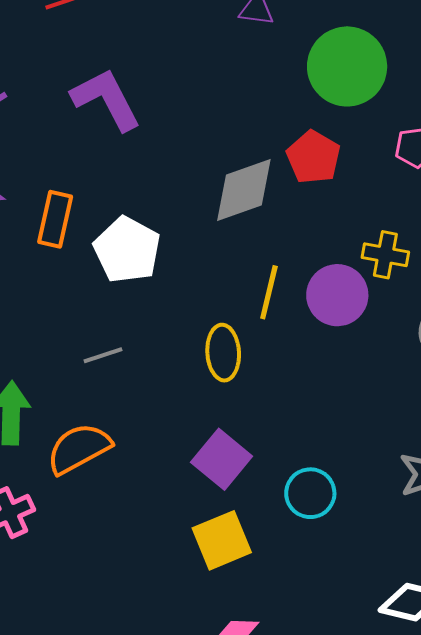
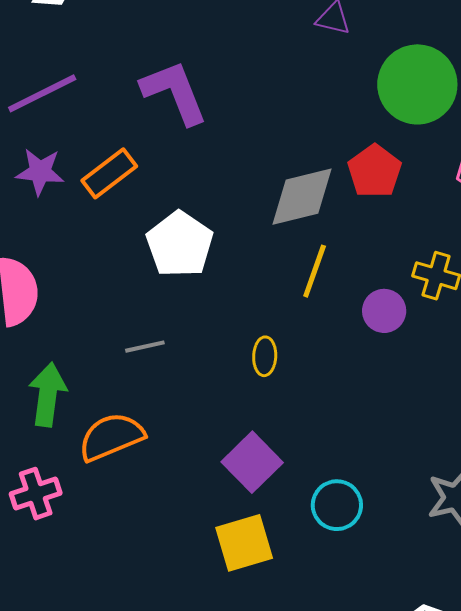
orange rectangle: (55, 219) -> (109, 173), moved, turned 34
yellow line: (269, 292) -> (315, 271), moved
purple circle: (337, 295) -> (384, 311), size x0.7
yellow ellipse: (223, 353) -> (265, 356), size x0.7

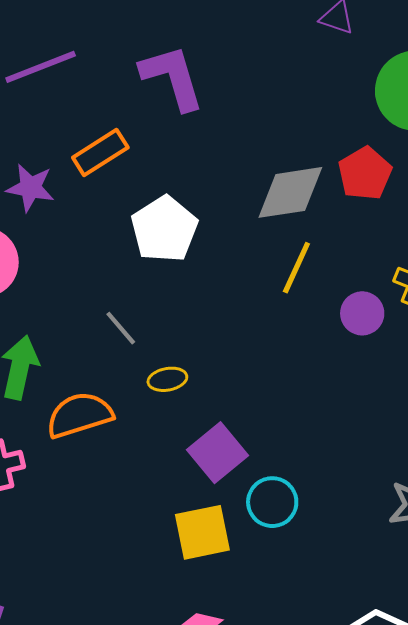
purple star: (40, 172) -> (30, 188), moved
gray line: (145, 347) -> (121, 328), turned 57
yellow ellipse: (265, 356) -> (167, 379), moved, turned 72
cyan circle: (337, 505) -> (272, 502), moved

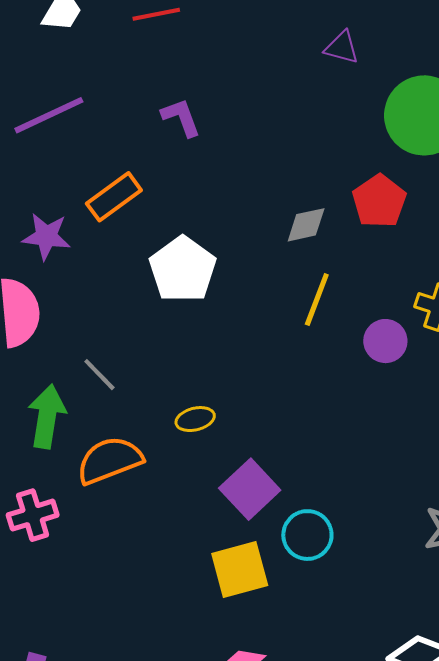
purple L-shape: (172, 77) -> (181, 117), size x0.6
gray diamond: (290, 192) -> (306, 225), size x0.6
gray line: (121, 328) -> (99, 375), moved

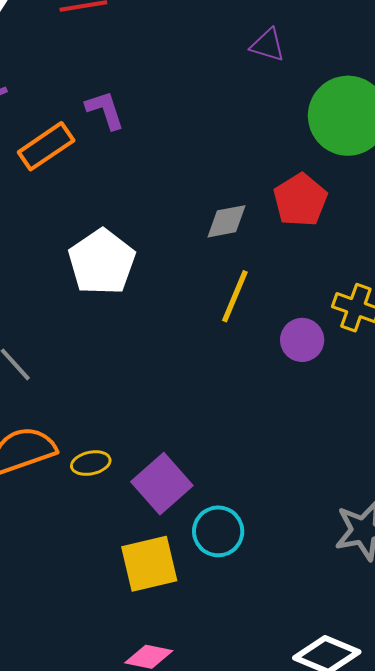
orange rectangle: (114, 197) -> (46, 146), moved
yellow ellipse: (195, 419) -> (91, 463), moved

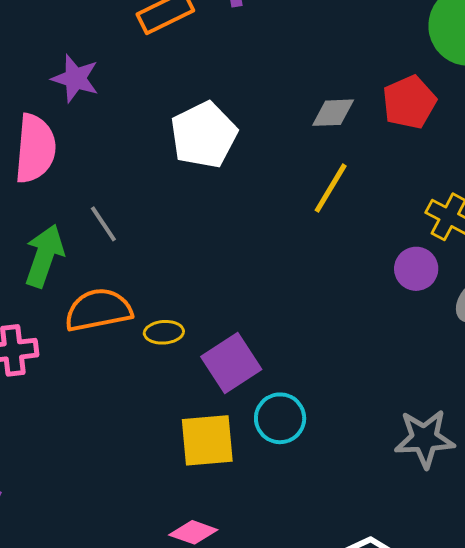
purple circle: (302, 340) -> (416, 269), moved

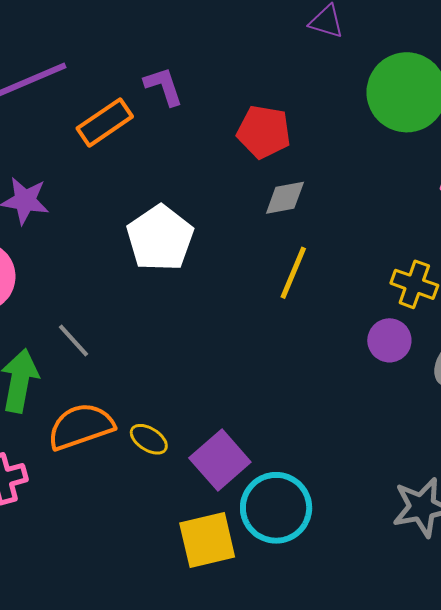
red pentagon: (409, 102) -> (264, 132), moved, turned -30
yellow ellipse: (164, 332) -> (149, 439), turned 45
cyan circle: (280, 418) -> (276, 508), size x1.4

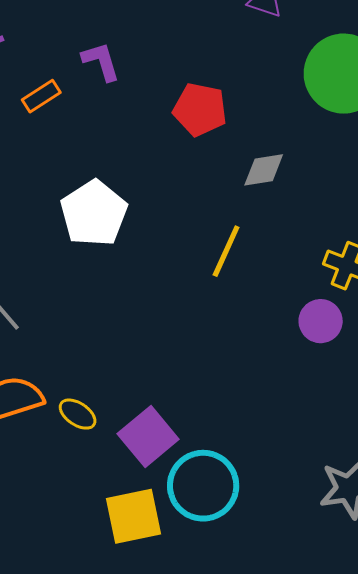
orange rectangle: (105, 122) -> (41, 96), size x0.7
gray diamond: (285, 198) -> (264, 170), moved

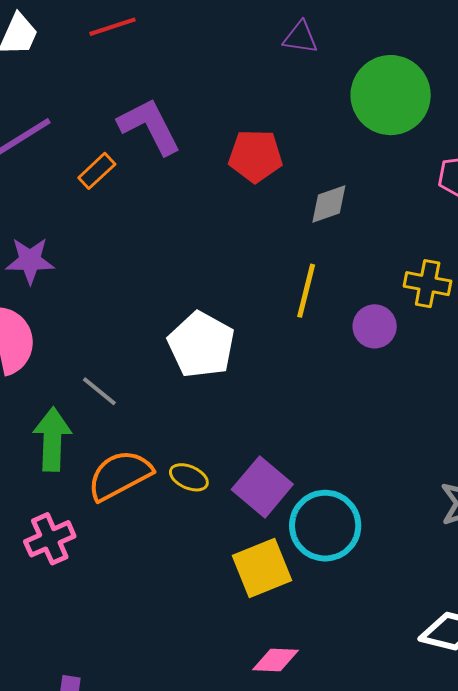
purple L-shape: (101, 61) -> (149, 126), size x1.5
white pentagon: (94, 213) -> (201, 345), moved
purple circle: (321, 321) -> (375, 326), moved

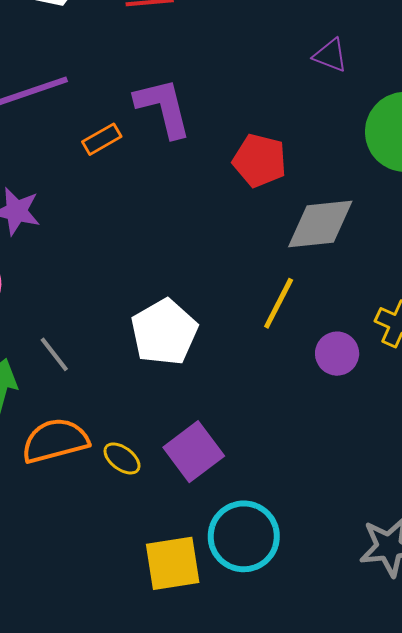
gray diamond: (329, 204) -> (320, 224), size x1.6
purple square: (262, 487) -> (194, 452), moved

